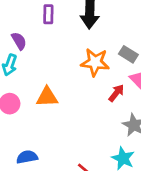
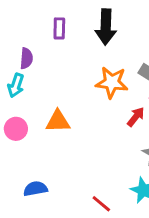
purple semicircle: (19, 41) -> (26, 58), turned 36

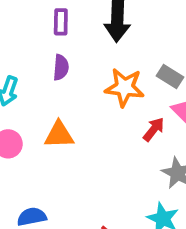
purple semicircle: (26, 58) -> (61, 67), moved

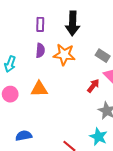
orange star: (125, 87) -> (64, 55), moved

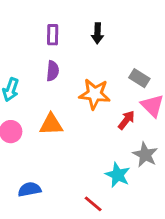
black arrow: (73, 23) -> (97, 33), size x0.6
orange star: (64, 55) -> (95, 94), moved
cyan star: (98, 137) -> (118, 175), moved

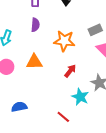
gray rectangle: (139, 78) -> (95, 30), turned -56
red arrow: (126, 120) -> (70, 71), moved

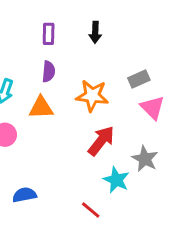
orange triangle: (34, 62) -> (41, 108), moved
red arrow: (70, 71) -> (101, 141), size x1.5

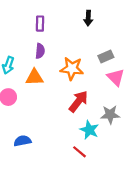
black arrow: (95, 32) -> (88, 18), moved
gray star: (145, 159) -> (110, 115), turned -30
red line: (91, 210) -> (79, 152), moved

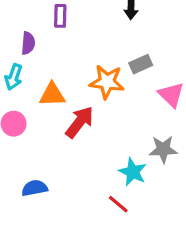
purple semicircle: (40, 51) -> (28, 43), moved
gray rectangle: (106, 56) -> (141, 64), moved
red arrow: (78, 101) -> (80, 122), moved

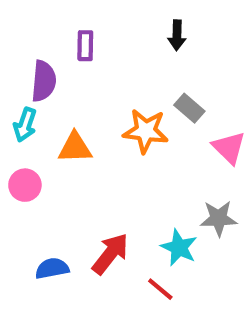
purple semicircle: (28, 43) -> (44, 81), size x1.4
gray rectangle: (141, 64) -> (189, 108), turned 65
red arrow: (80, 122) -> (110, 254), moved

